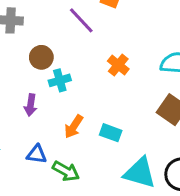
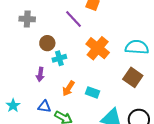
orange cross: (118, 65) -> (98, 48), size x1.6

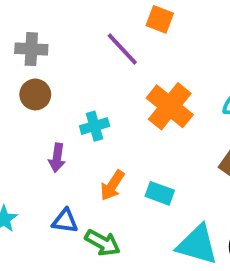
brown circle: (47, 43) -> (35, 94), moved

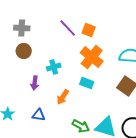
orange square: (160, 19) -> (89, 30), moved
cyan rectangle: (160, 193) -> (87, 83), moved
green arrow: (102, 243) -> (81, 126), moved

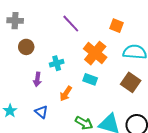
gray cross: (22, 28) -> (15, 21), moved
orange square: (89, 30) -> (116, 26), moved
blue triangle: (39, 115) -> (41, 112), turned 32

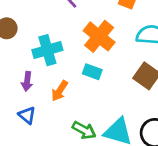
cyan cross: (57, 63) -> (47, 50), size x1.5
purple arrow: (37, 79) -> (27, 81), moved

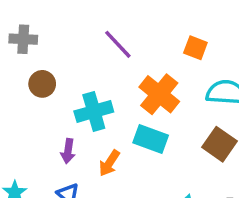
cyan rectangle: (92, 72) -> (151, 139), size x1.4

